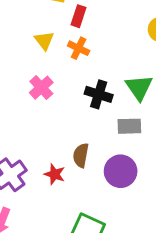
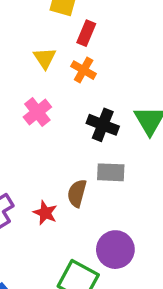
gray rectangle: (129, 126) -> (111, 172), moved
purple circle: (121, 171) -> (115, 250), moved

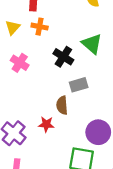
yellow triangle: (45, 58) -> (13, 28), turned 35
black cross: (103, 125) -> (63, 57), turned 30

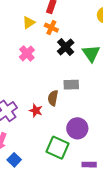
black cross: (63, 57) -> (66, 47), moved

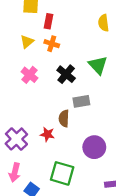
black cross: (66, 47) -> (66, 74), moved
green square: (57, 148) -> (62, 173), moved

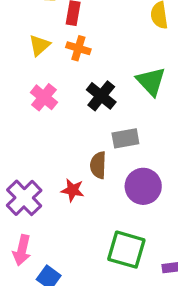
purple circle: (94, 147) -> (143, 186), moved
green square: (62, 173) -> (126, 250), moved

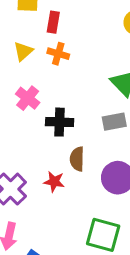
black cross: (101, 96) -> (60, 122), moved, turned -36
gray rectangle: (125, 138) -> (114, 122), moved

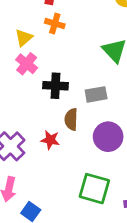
yellow triangle: (23, 51) -> (24, 38), moved
gray rectangle: (114, 122) -> (96, 94), moved

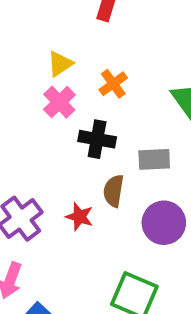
orange cross: (55, 24) -> (113, 84), moved, turned 30

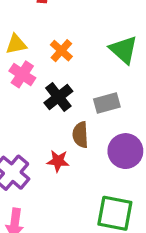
yellow triangle: (60, 64) -> (16, 44), turned 35
black cross: (97, 139) -> (58, 97), turned -36

